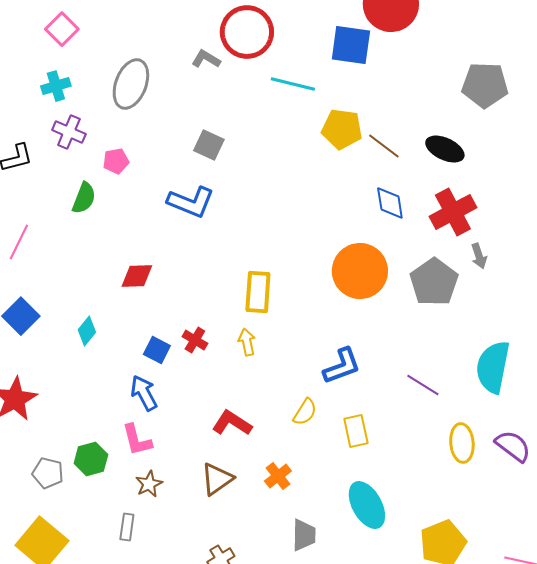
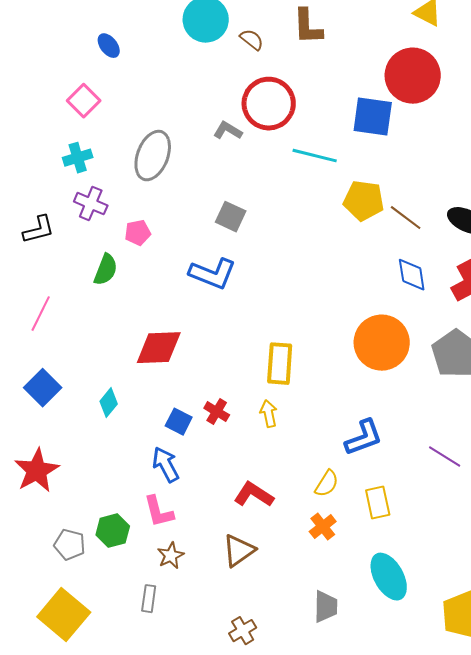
red diamond: (137, 276) -> (159, 348), size x1.4
orange cross: (278, 476) -> (323, 527), moved

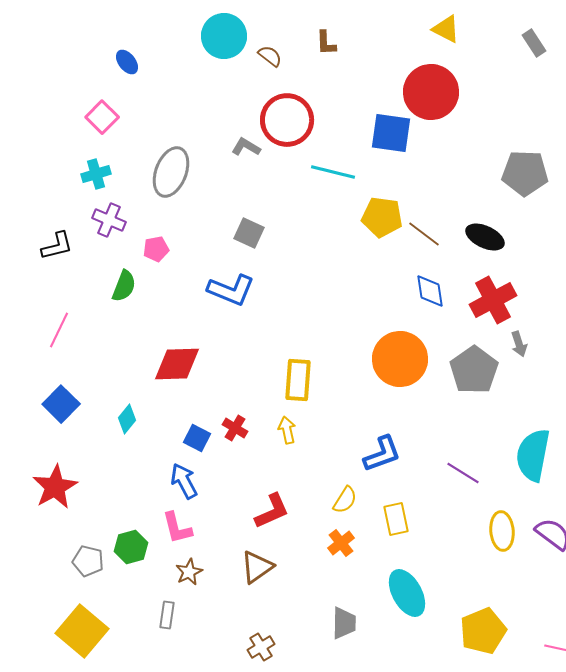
brown L-shape: (308, 27) -> (326, 43), size x0.7
red L-shape: (254, 495) -> (272, 511), turned 123

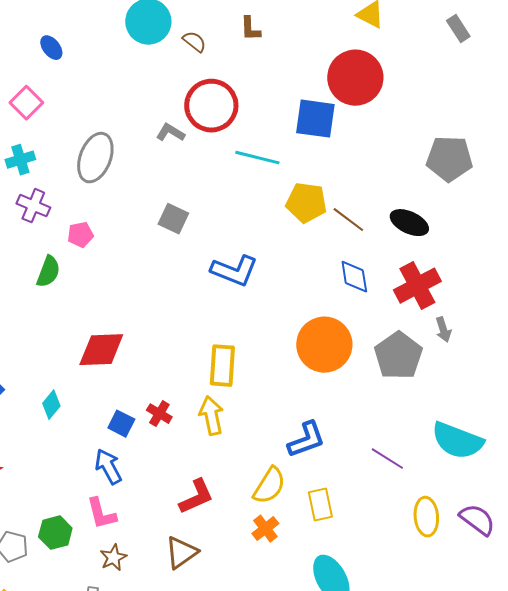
blue L-shape: (231, 290) -> (234, 271), moved
yellow arrow: (287, 430) -> (211, 416), size x1.4
cyan semicircle: (533, 455) -> (457, 441), turned -80
yellow semicircle: (345, 500) -> (269, 486), size x1.4

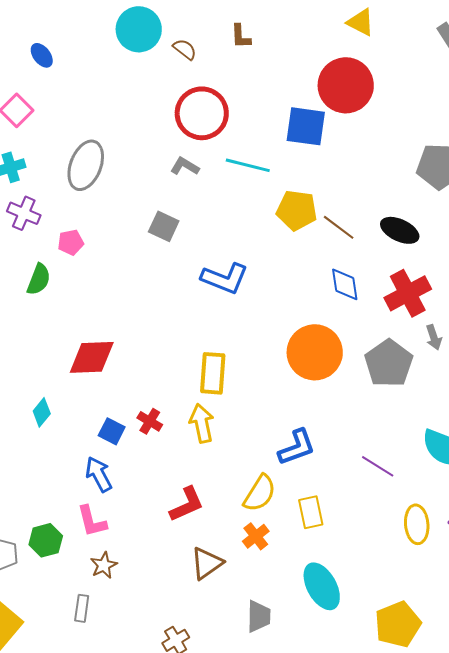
gray L-shape: (170, 133) -> (185, 166), moved
brown triangle: (181, 553) -> (207, 563), moved

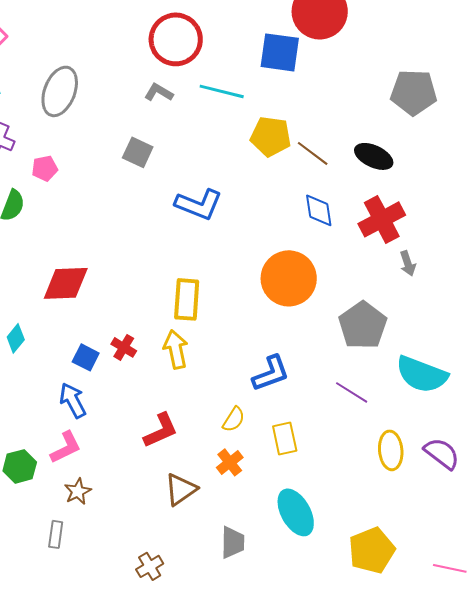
gray pentagon: (389, 363) -> (363, 325), moved
yellow semicircle: (260, 493) -> (234, 419), size x0.7
pink L-shape: (92, 521) -> (66, 447), turned -102

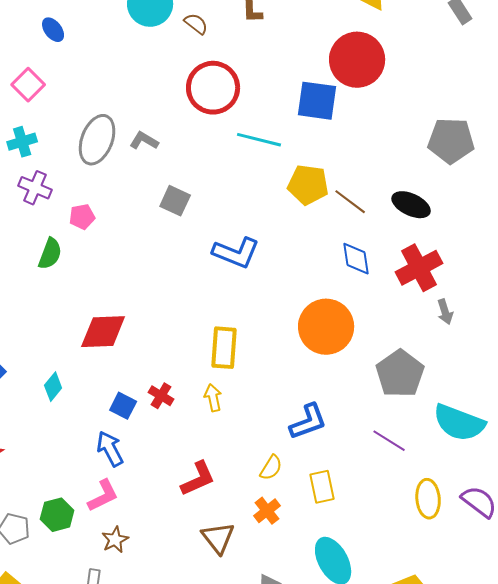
gray L-shape: (159, 92) -> (144, 141), moved
yellow arrow: (176, 349) -> (213, 398), size x0.7
brown triangle: (181, 489) -> (218, 538), turned -33

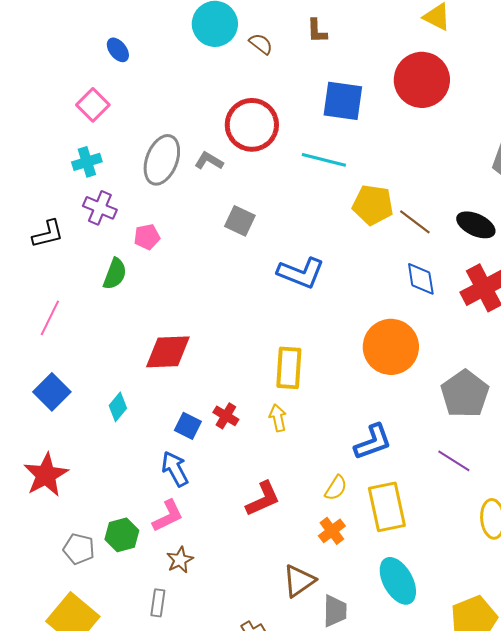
red circle: (213, 88) -> (252, 125), moved
blue square: (317, 101) -> (343, 101), moved
yellow rectangle: (322, 487) -> (387, 507), size x1.5
brown triangle: (218, 538) -> (299, 581), moved, turned 33

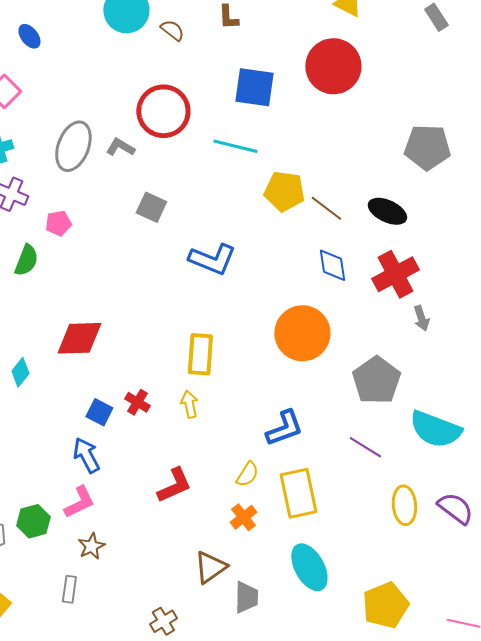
cyan diamond: (118, 407) -> (20, 372), moved

